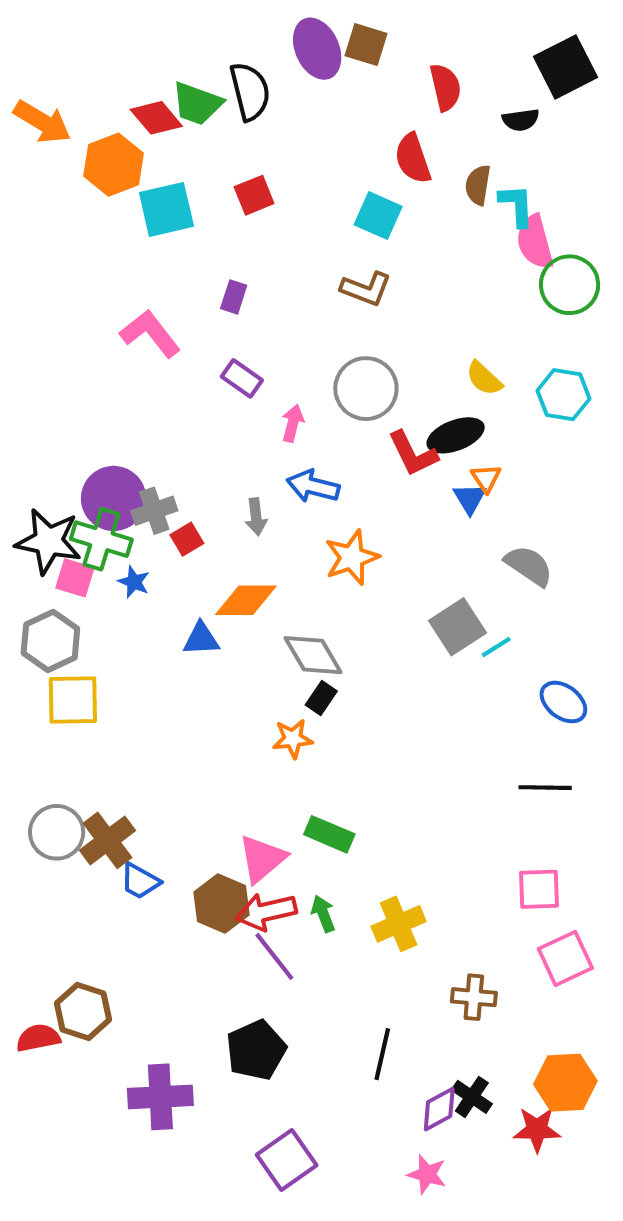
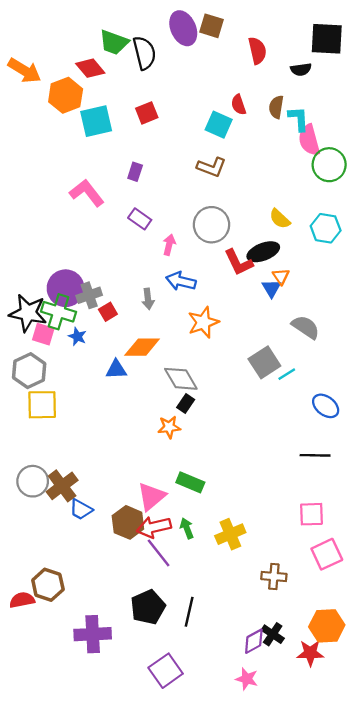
black square: (565, 67) -> (327, 39), turned 30
green trapezoid: (197, 104) -> (114, 42), moved
red semicircle: (413, 159) -> (239, 105), moved, size x0.7
black line: (382, 1054) -> (189, 612), moved

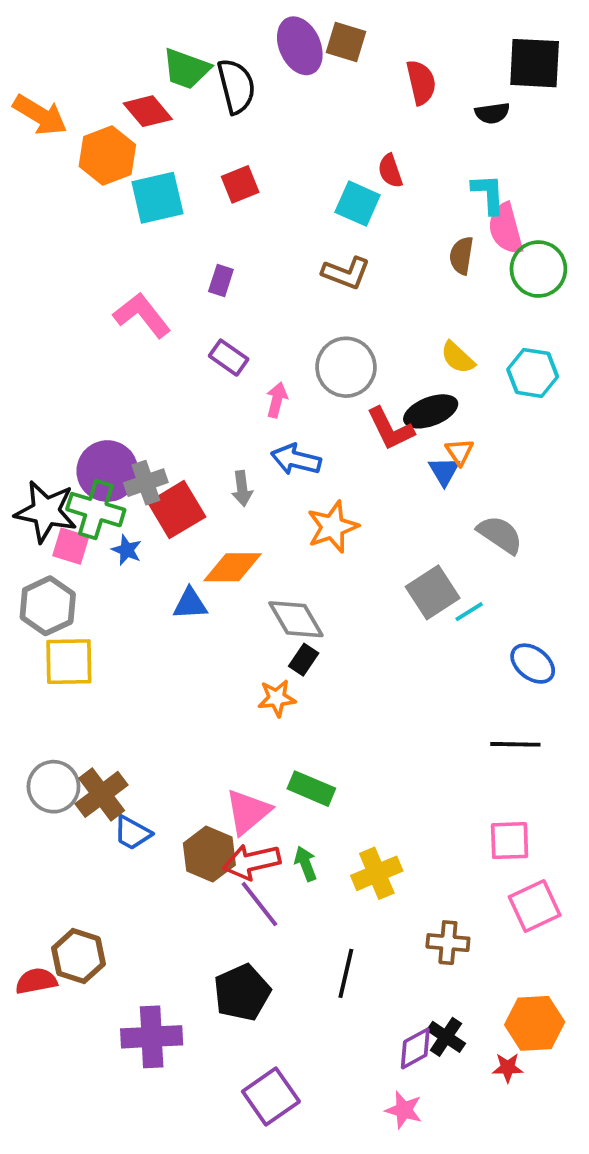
brown semicircle: (276, 107) -> (461, 256), moved
red square: (108, 312) -> (177, 510), size x1.8
black line: (189, 612) -> (346, 973), moved
red star: (310, 653) -> (508, 1068), size x0.7

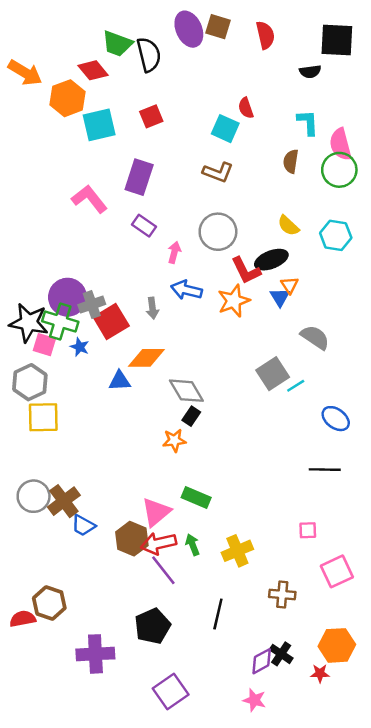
red semicircle: (421, 82) -> (265, 35), moved
pink semicircle: (506, 229) -> (341, 144), moved
purple rectangle: (221, 281) -> (139, 177), size x1.8
orange star: (333, 527) -> (234, 301), moved
pink square: (510, 841) -> (308, 530), moved, size x0.7

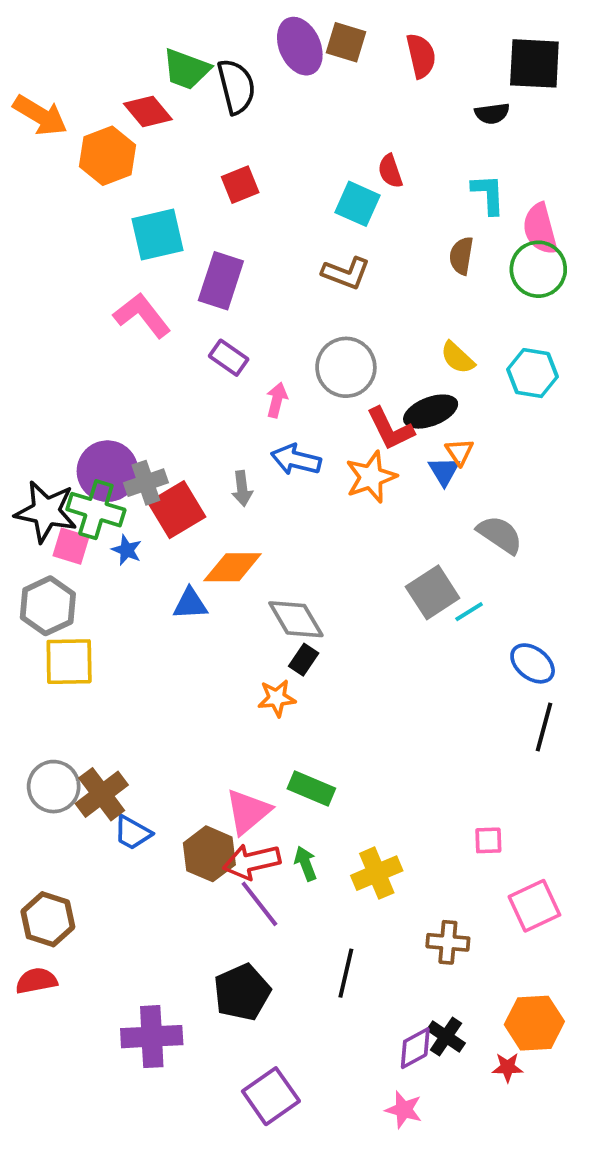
cyan square: (99, 125) -> (157, 235), moved
black line: (325, 470) -> (544, 727), moved, turned -76
brown hexagon: (49, 603) -> (48, 919), moved

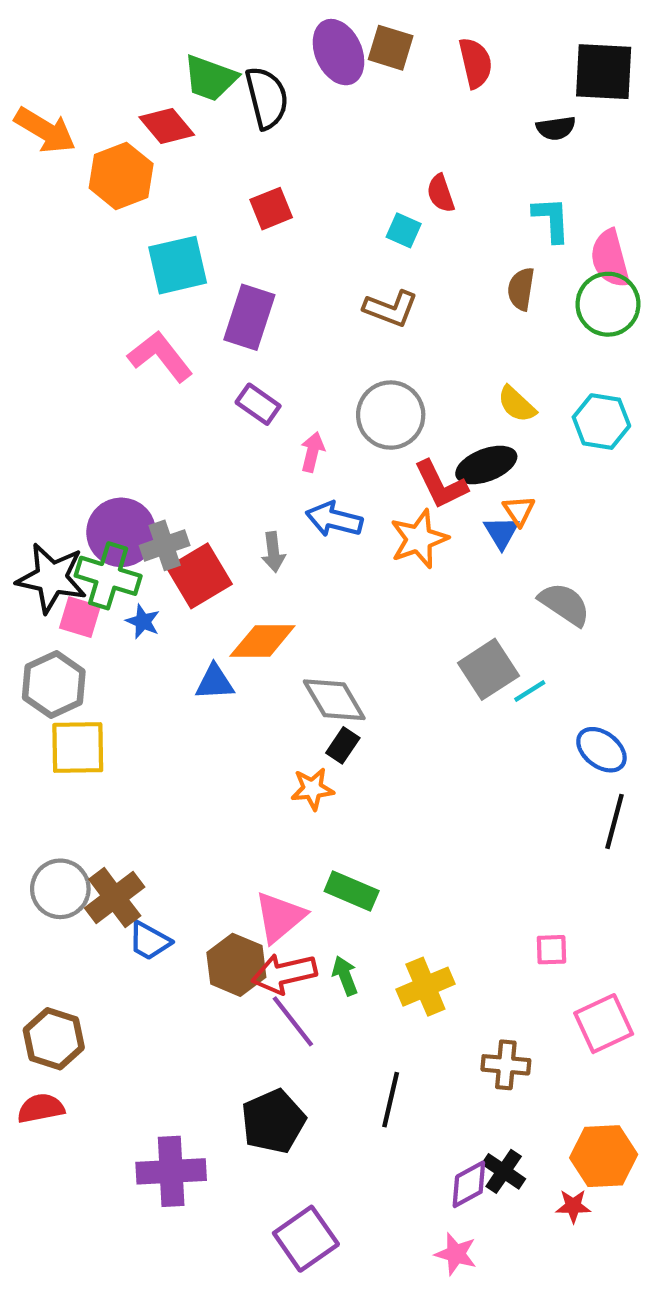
cyan square: (358, 204) -> (404, 230), size x0.7

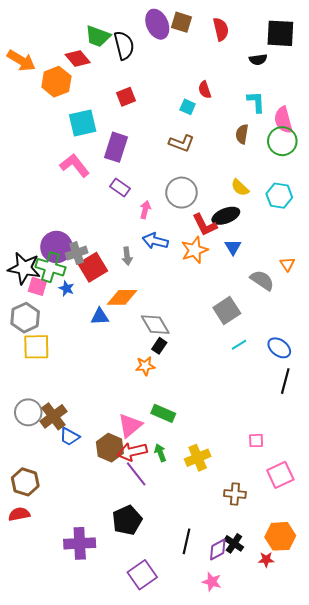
orange triangle: (519, 511) -> (287, 264), moved
cyan line: (530, 691) -> (239, 345), moved
black line: (391, 1100) -> (187, 541), moved

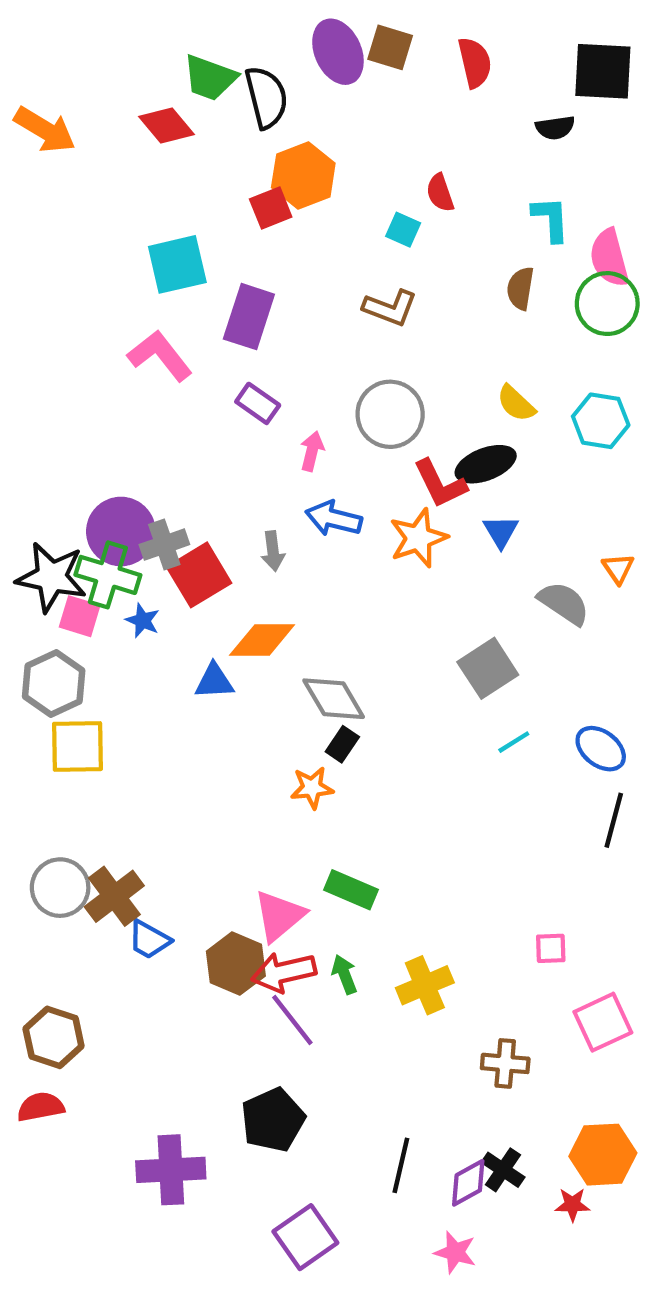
orange hexagon: (56, 82) -> (303, 175), moved

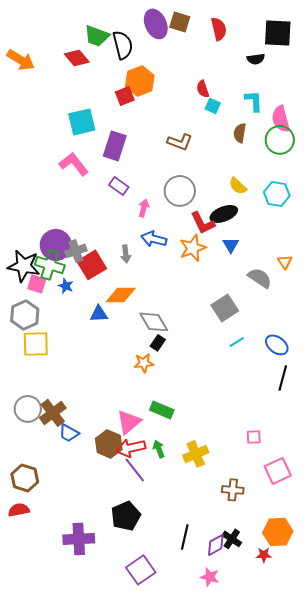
cyan square: (403, 230) -> (213, 106), moved

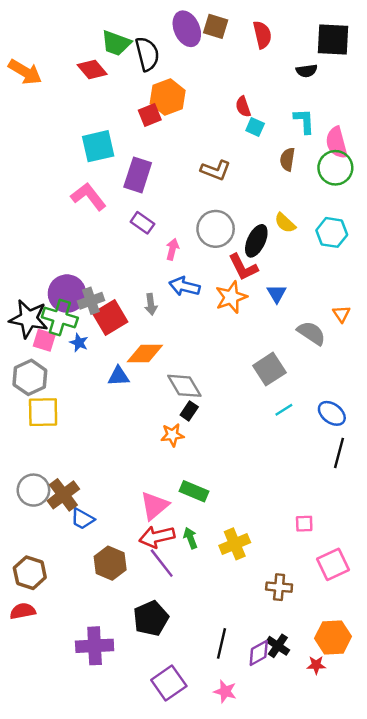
black ellipse: (224, 214) -> (256, 241), moved, turned -44
brown hexagon: (109, 444) -> (110, 563), moved
pink star: (210, 577) -> (225, 691), moved

